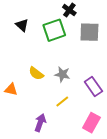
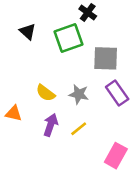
gray square: (89, 32) -> (106, 58), moved
purple rectangle: (93, 86) -> (117, 93), moved
purple arrow: (40, 123) -> (51, 125), moved

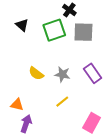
gray square: (106, 58) -> (83, 32), moved
orange triangle: (14, 113) -> (17, 105), moved
purple arrow: (51, 125) -> (26, 124), moved

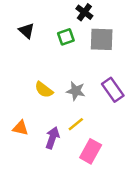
green square: (54, 30) -> (66, 37), size x0.6
pink rectangle: (92, 123) -> (91, 151), moved
purple arrow: (26, 124) -> (52, 138), moved

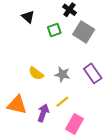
black triangle: (27, 31) -> (28, 17), moved
gray square: (102, 39) -> (84, 32), turned 30
orange triangle: (20, 128) -> (17, 105), size x1.5

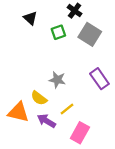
yellow semicircle: (36, 73) -> (39, 98), moved
gray star: (62, 74) -> (57, 80), moved
purple arrow: (43, 113) -> (46, 121), turned -78

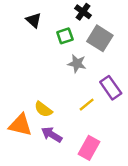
gray star: (57, 80) -> (77, 64), moved
yellow line: (67, 109) -> (87, 105), moved

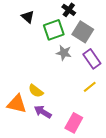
green square: (65, 36) -> (54, 30), size x1.5
purple rectangle: (111, 88) -> (92, 59), moved
yellow line: (87, 105) -> (90, 87), moved

